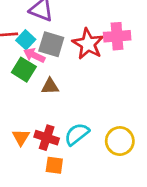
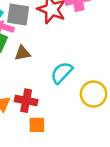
cyan semicircle: (77, 134) -> (62, 73), moved

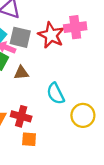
cyan semicircle: (62, 73) -> (56, 94), turned -75

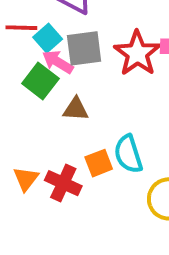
gray square: (20, 37) -> (84, 48), turned -30
orange square: (29, 139) -> (99, 163), moved, turned -35

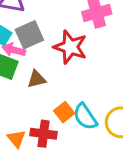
red star: (137, 53) -> (70, 47), moved
cyan semicircle: (128, 154) -> (85, 117), moved

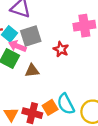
red star: (70, 47) -> (61, 49), size x0.6
orange square: (64, 112) -> (50, 107), moved

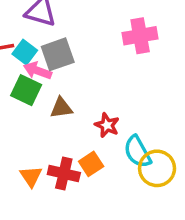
red star: (61, 49) -> (107, 125), moved
cyan semicircle: (66, 104) -> (137, 152), moved

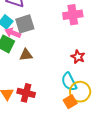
red star: (107, 125) -> (78, 57), moved
orange square: (91, 164) -> (70, 102), moved

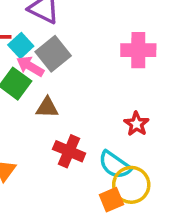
gray square: (25, 24) -> (53, 54), turned -30
cyan semicircle: (69, 82) -> (115, 165), turned -36
red cross: (26, 93) -> (69, 151), moved

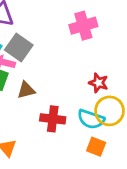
yellow circle: (131, 185) -> (109, 111), moved
orange square: (111, 200) -> (96, 147), turned -30

